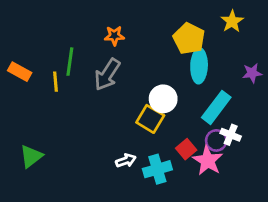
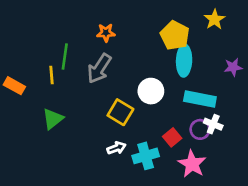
orange rectangle: (20, 72) -> (14, 86), moved
cyan rectangle: (216, 107) -> (200, 99), turned 64
yellow square: (150, 119) -> (120, 112), moved
green triangle: (31, 156) -> (53, 119), moved
pink star: (208, 161) -> (192, 164), moved

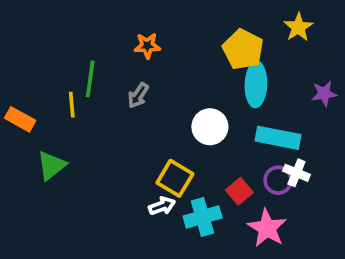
gray arrow: (99, 68) -> (138, 95), size x0.6
yellow square: (120, 112) -> (175, 178), moved
green triangle: (53, 119) -> (51, 165), moved

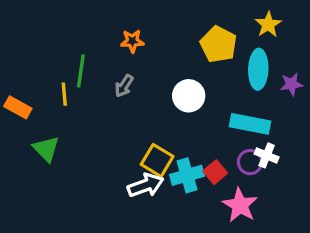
cyan ellipse: (256, 84) -> (258, 69), moved
white circle: (210, 127) -> (189, 96), moved
green triangle: (51, 165) -> (46, 149), turned -36
white arrow: (162, 206) -> (146, 185), size x1.5
cyan cross: (203, 217) -> (187, 175), moved

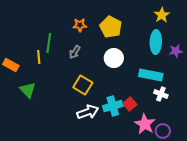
yellow pentagon: (218, 44) -> (111, 27), moved
yellow square: (157, 160) -> (83, 85), moved
purple circle: (250, 162) -> (163, 131), moved

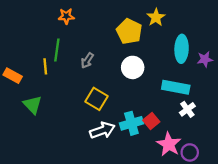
yellow star: (162, 15) -> (156, 17), moved
orange star: (80, 25) -> (66, 16), moved
white cross: (161, 94) -> (187, 109), turned 32

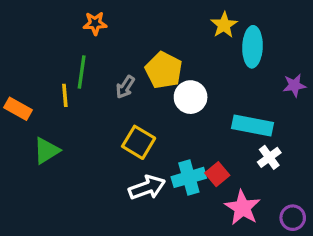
yellow pentagon: (129, 31) -> (164, 70), moved
cyan ellipse: (182, 49) -> (253, 47), moved
green triangle: (32, 105) -> (46, 151), turned 42
purple circle: (190, 152) -> (293, 218), moved

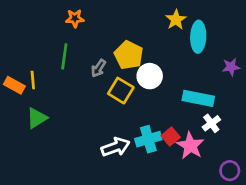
yellow line: (65, 95) -> (33, 80), moved
yellow square: (139, 142) -> (121, 91), moved
pink star: (242, 208) -> (190, 146), moved

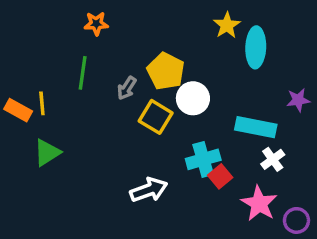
purple star: (231, 67) -> (298, 100), moved
cyan cross: (148, 139) -> (203, 159), moved
pink star: (190, 146) -> (259, 203), moved

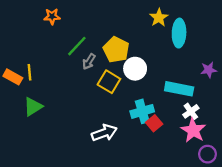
orange star: (96, 24) -> (52, 16), moved
green line: (83, 73) -> (77, 46), moved, turned 35
pink star: (259, 203) -> (193, 130), moved

